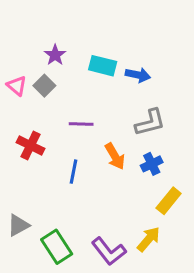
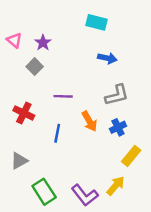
cyan rectangle: (103, 66) -> (97, 22), moved
pink triangle: (17, 86) -> (14, 40), moved
gray triangle: (18, 225) -> (19, 161), moved

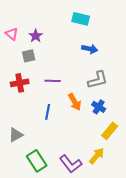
gray square: (35, 67) -> (29, 56), turned 32
red cross: (24, 113) -> (20, 83), moved, turned -36
blue cross: (118, 127) -> (99, 107), turned -32

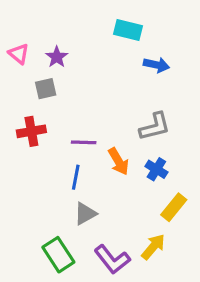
blue arrow: (90, 49) -> (156, 65), moved
purple line: (53, 81) -> (84, 142), moved
gray triangle: (16, 135) -> (85, 214), moved

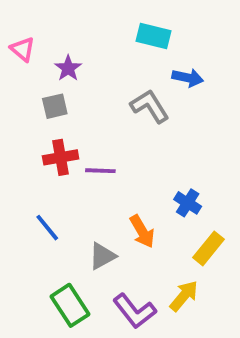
pink triangle: (19, 54) -> (23, 49), moved
gray L-shape: (155, 127) -> (150, 106), moved, turned -108
red cross: (31, 131) -> (61, 157), moved
orange arrow: (118, 161) -> (142, 231), moved
blue line: (76, 177) -> (47, 228), moved, turned -50

